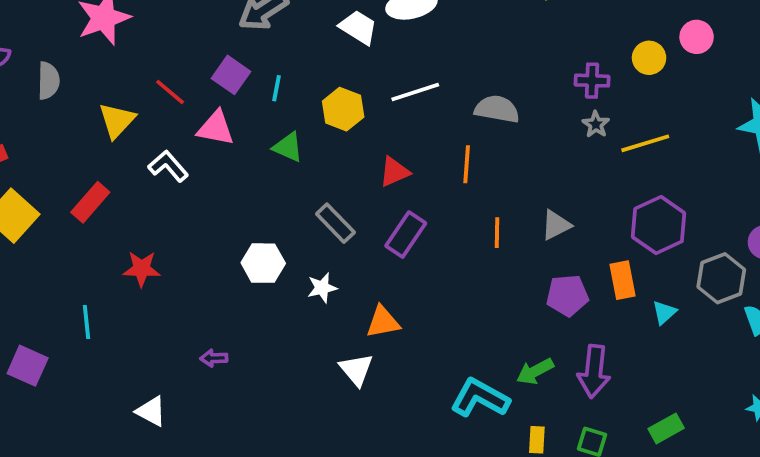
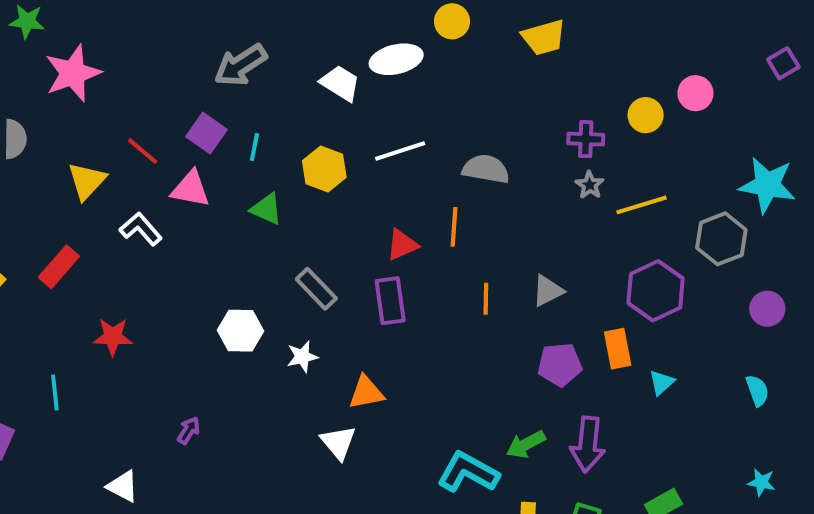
red triangle: (394, 172) -> (402, 245), moved
purple rectangle: (406, 235) -> (390, 301), turned -42
gray hexagon: (721, 278) -> (721, 239), moved
purple arrow: (214, 358) -> (189, 430), turned 124

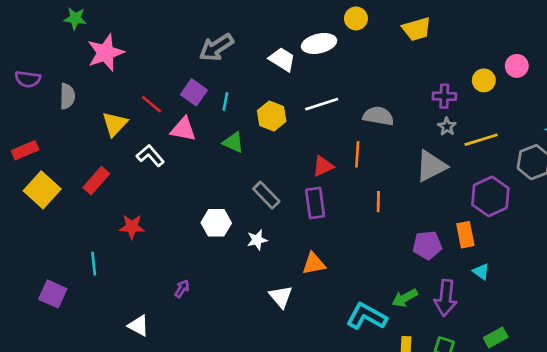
gray triangle: (548, 291) -> (431, 166), moved, size x1.5
cyan triangle: (662, 383) -> (481, 272), moved, turned -42
orange triangle: (366, 393) -> (314, 264), moved

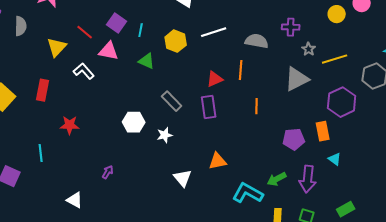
purple cross: (444, 96) -> (291, 27), moved
red rectangle: (96, 181) -> (43, 90), turned -30
orange triangle: (314, 264) -> (218, 161), moved

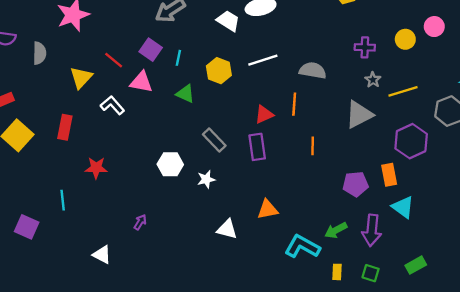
purple cross: (291, 27) -> (365, 47), moved
cyan triangle: (335, 159) -> (403, 207), size x1.5
white triangle: (183, 178) -> (227, 229), turned -36

